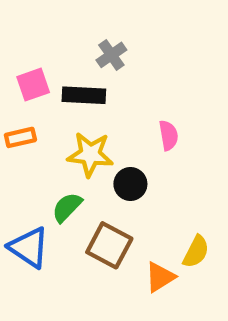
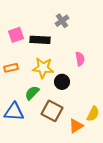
gray cross: (111, 55) -> (62, 21), moved
orange rectangle: (20, 137) -> (11, 68), moved
blue triangle: (29, 247) -> (14, 112), turned -30

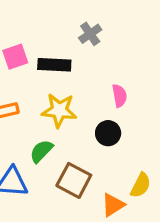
black circle: (62, 82) -> (108, 133), moved

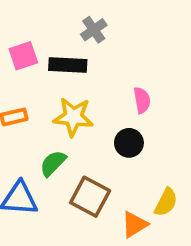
gray cross: (90, 34) -> (94, 30), moved

